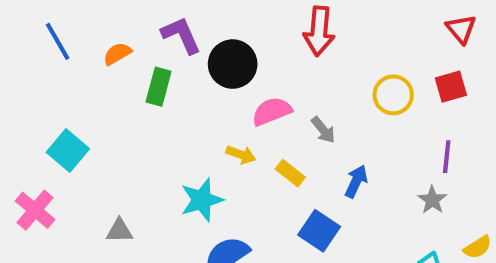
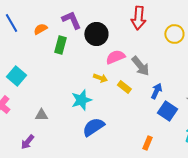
yellow circle: (393, 95) -> (174, 34), moved
gray arrow: (323, 130) -> (140, 66), size x1.5
blue square: (319, 231) -> (167, 111), moved

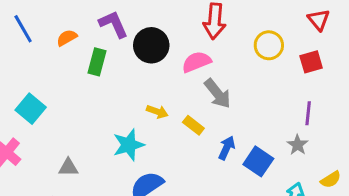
pink semicircle: (115, 57) -> (196, 62), moved
blue arrow: (156, 91) -> (227, 148), moved

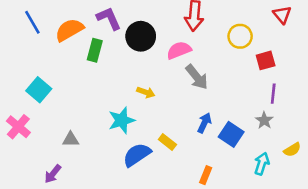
orange semicircle: (67, 38) -> (69, 30), size x1.6
red square: (311, 62) -> (266, 60), moved
yellow rectangle: (193, 125) -> (167, 142), moved

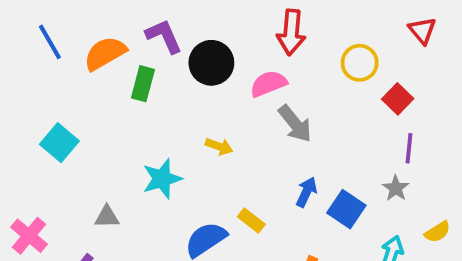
red square: (266, 60) -> (398, 99), turned -30
cyan star: (122, 120) -> (162, 179), moved
pink cross: (18, 127) -> (29, 236), moved

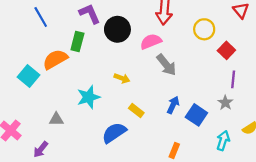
blue line: (50, 42) -> (41, 17), moved
orange semicircle: (105, 53) -> (55, 59), moved
yellow rectangle: (251, 221) -> (136, 110), moved

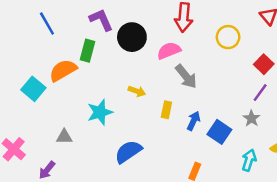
red square: (226, 50) -> (264, 64), moved
purple line: (233, 79) -> (260, 93), turned 30
yellow rectangle: (136, 110) -> (166, 110), moved, turned 64

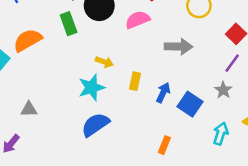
green rectangle: (88, 51) -> (69, 24), moved, turned -35
gray arrow: (186, 76) -> (178, 47), moved, turned -50
cyan star: (100, 112) -> (92, 88), moved

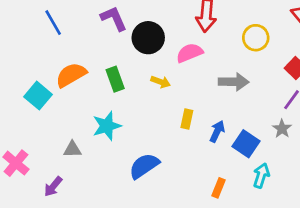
green rectangle: (69, 24) -> (115, 79), moved
yellow arrow: (104, 62) -> (161, 82), moved
cyan star: (92, 88) -> (107, 126), moved
cyan arrow: (221, 134) -> (261, 176), moved

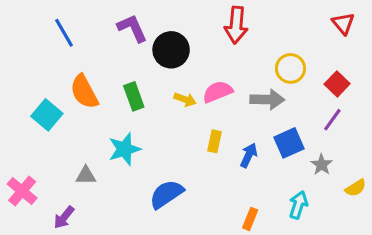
yellow circle: (256, 38) -> (290, 68), moved
pink semicircle: (190, 53) -> (218, 92), moved
orange semicircle: (71, 75) -> (84, 92), turned -88
gray star: (282, 129) -> (322, 165), moved
blue square: (246, 144) -> (289, 143), moved, turned 32

